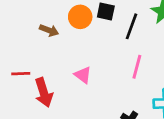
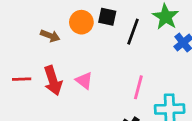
pink line: (137, 67) -> (138, 87), moved
red arrow: (44, 92) -> (53, 81), moved

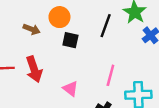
black square: (107, 17) -> (70, 40), moved
pink triangle: (84, 81) -> (70, 89), moved

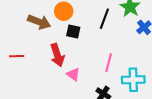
brown arrow: (32, 29) -> (39, 22), size x1.5
red arrow: (34, 69) -> (57, 55), moved

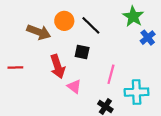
black line: (104, 19) -> (91, 25), moved, turned -66
black square: (73, 32) -> (82, 52), moved

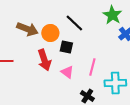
orange circle: (64, 21) -> (50, 33), moved
pink triangle: (74, 86) -> (67, 72), moved

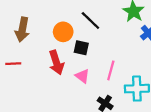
brown arrow: (27, 29) -> (22, 30), moved, turned 80

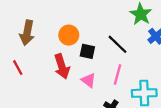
black line: (90, 21) -> (118, 44), moved
red line: (13, 64) -> (18, 68), turned 63

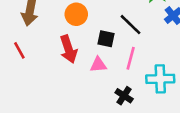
black square: (87, 51) -> (106, 39), moved
pink triangle: (89, 80) -> (98, 65), turned -42

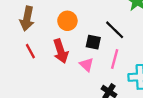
red line: (19, 50) -> (30, 51), moved
pink triangle: (98, 65) -> (87, 65), turned 48

